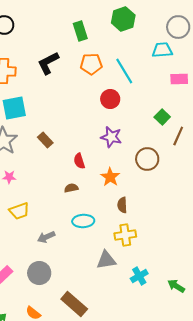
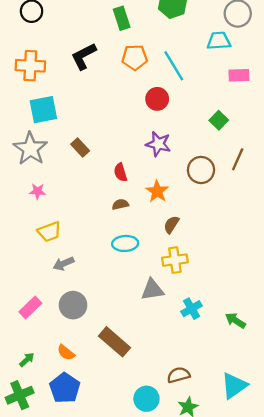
brown line: (178, 136) -> (238, 159), moved
brown semicircle: (71, 188) -> (120, 204), moved
brown semicircle: (122, 205) -> (171, 225), turned 35
gray arrow: (46, 237) -> (64, 264), moved

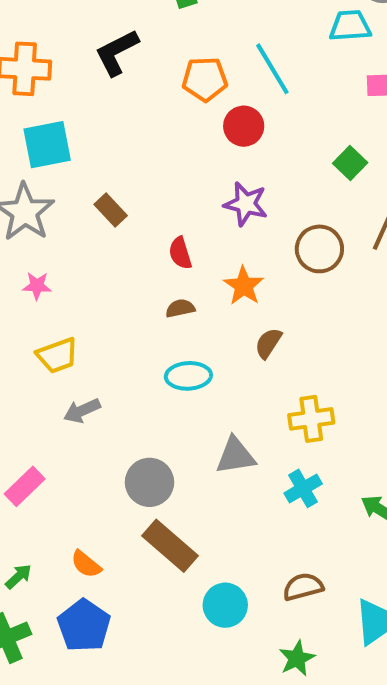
orange pentagon: (135, 57) -> (205, 79), moved
yellow cross: (175, 260) -> (311, 419), moved
gray circle: (73, 305) -> (150, 482), moved
brown semicircle: (178, 375) -> (303, 587), moved
cyan circle: (146, 399) -> (225, 605), moved

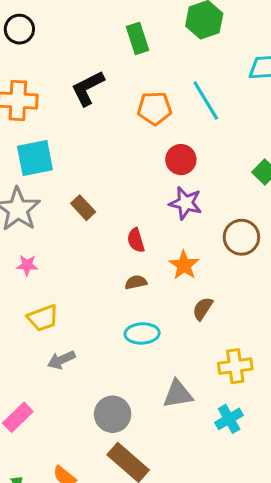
red circle: (244, 126) -> (181, 160), moved

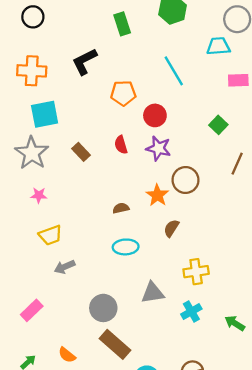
orange pentagon: (154, 108) -> (123, 93), moved
brown circle: (241, 237) -> (185, 180), moved
red semicircle: (136, 240) -> (121, 145), moved

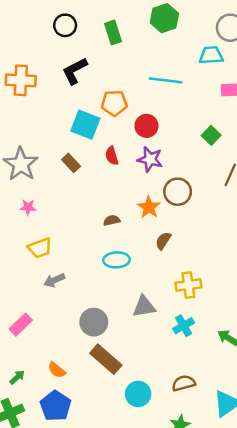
black circle: (33, 17) -> (65, 25), moved
cyan line: (174, 71) -> (166, 80), turned -52
cyan square: (45, 114) -> (85, 125), moved, turned 32

